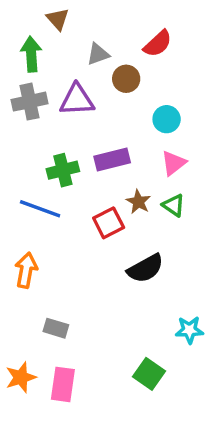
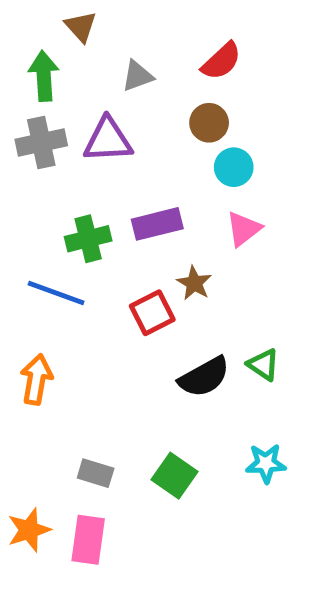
brown circle: (126, 79) -> (209, 123), moved
green triangle: (174, 205) -> (263, 365), moved
gray rectangle: (56, 328) -> (96, 473), moved
green square: (149, 374) -> (174, 476), moved

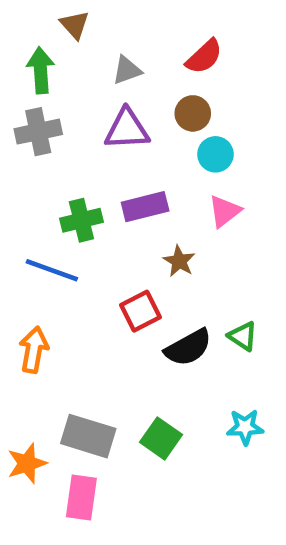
purple triangle: (108, 140) -> (127, 129), moved
red square: (152, 313) -> (141, 311), moved
gray rectangle: (96, 473) -> (88, 436), size x1.6
orange star: (29, 530) -> (27, 463), moved

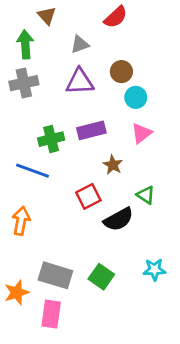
red semicircle: (204, 57) -> (116, 17), moved
green triangle: (243, 336) -> (146, 195), moved

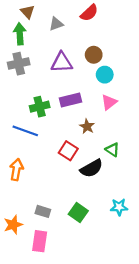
brown triangle: (47, 16) -> (27, 12), moved
gray triangle: (80, 44) -> (56, 24), moved
red square: (88, 196) -> (68, 151), turned -30
gray rectangle: (55, 275) -> (43, 211), size x0.6

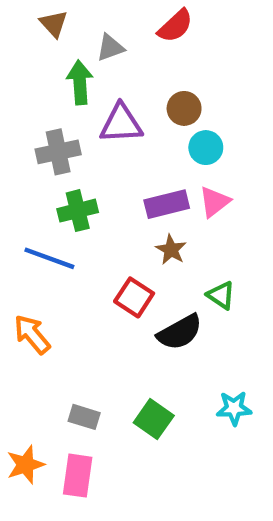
green arrow: (20, 34) -> (80, 82), moved
gray cross: (19, 64) -> (58, 152), moved
purple rectangle: (70, 100) -> (167, 204), moved
orange arrow: (16, 170) -> (32, 334), turned -50
orange star: (13, 225) -> (26, 465), moved

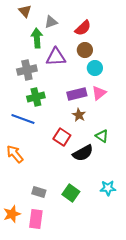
red semicircle: (175, 26) -> (83, 28), moved

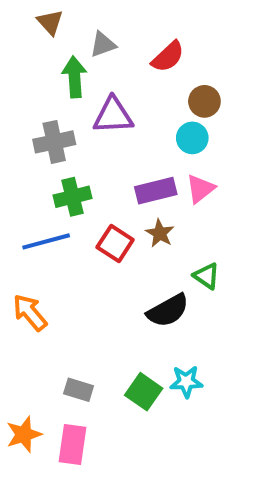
brown circle: (85, 50) -> (204, 101), moved
blue line: (23, 119) -> (46, 241), turned -35
red square: (62, 137) -> (115, 244), moved
cyan star: (108, 188) -> (186, 382), moved

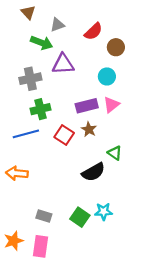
green arrow: (75, 77) -> (42, 43), turned 115
brown circle: (204, 101) -> (116, 47), moved
orange arrow: (30, 313) -> (17, 173), turned -45

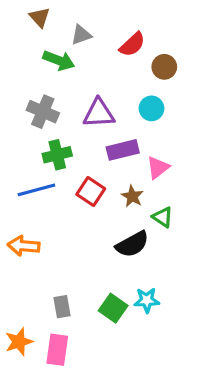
purple triangle: (63, 64) -> (99, 113), moved
gray cross: (30, 79) -> (43, 112), turned 35
pink triangle: (111, 105) -> (158, 168), moved
brown star: (89, 129) -> (132, 196), moved
gray rectangle: (44, 216) -> (62, 307), turned 63

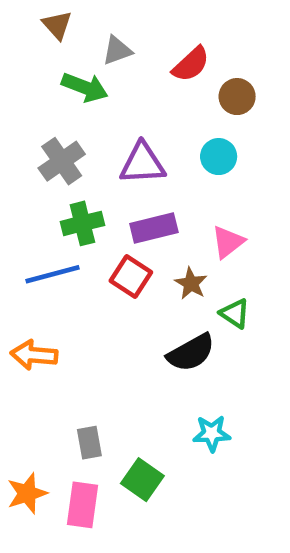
gray cross: (43, 112) -> (62, 161), turned 32
purple rectangle: (123, 150) -> (154, 228), moved
green square: (113, 308) -> (142, 480), moved

